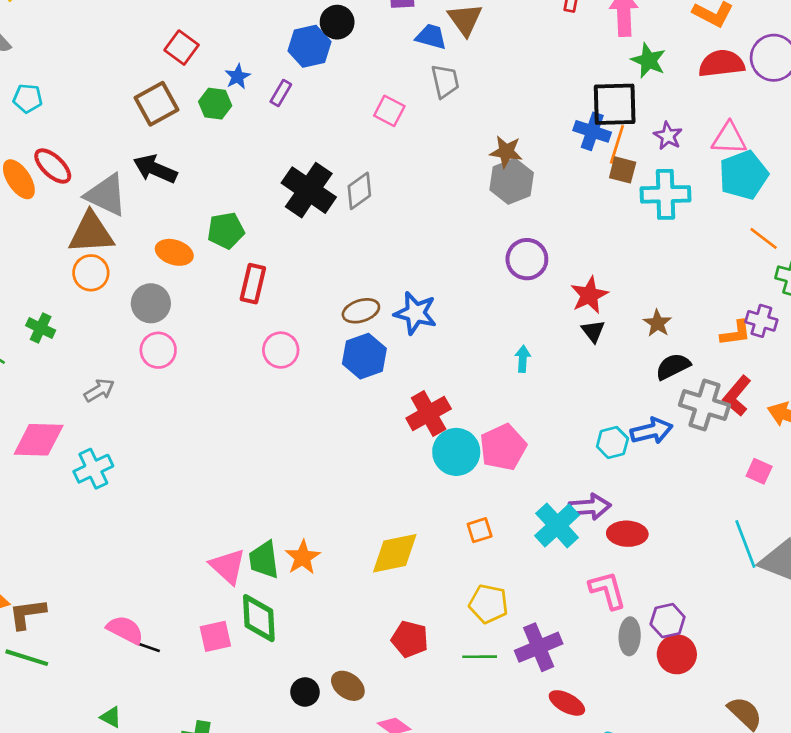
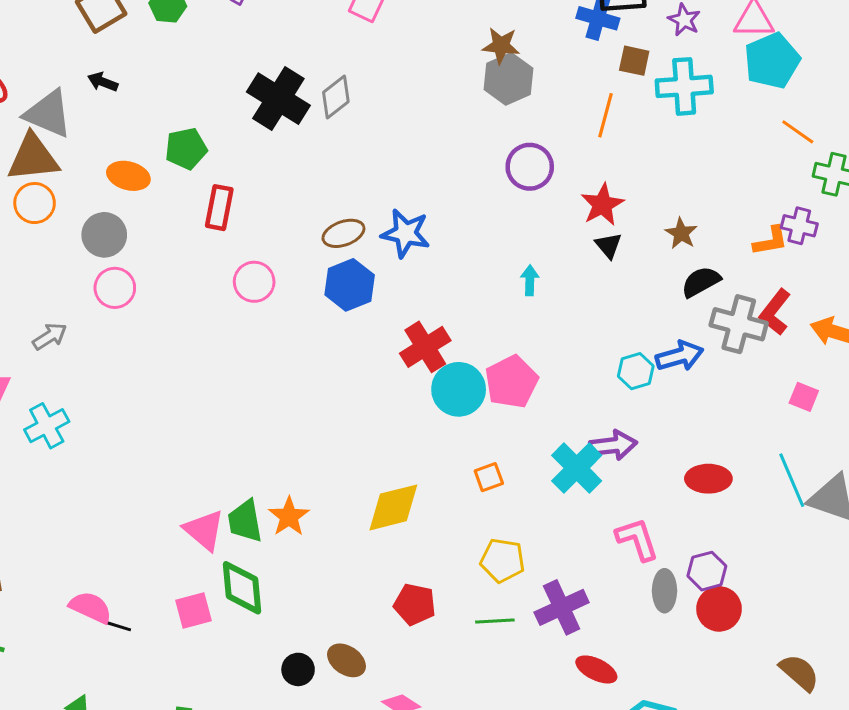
orange line: (617, 144) -> (605, 115), moved
black arrow: (155, 169) -> (103, 82), size x0.6
red ellipse: (627, 534) -> (708, 479), moved

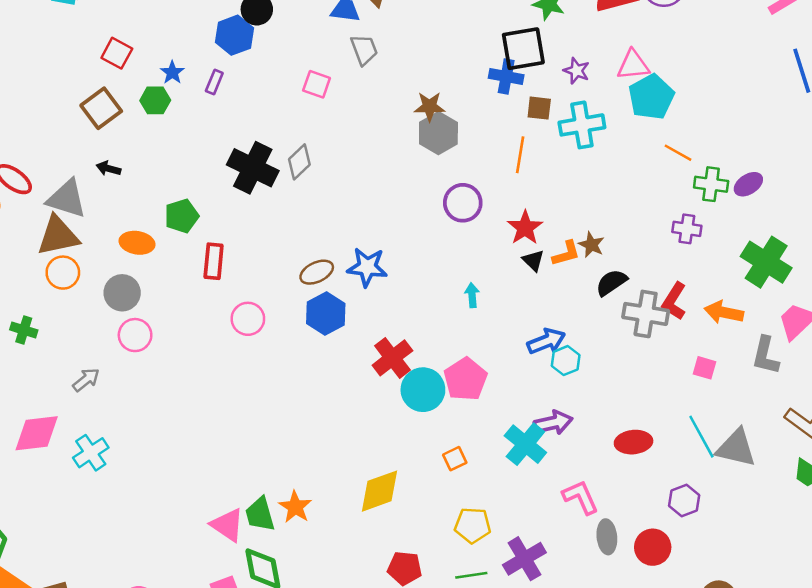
orange L-shape: (771, 241) -> (566, 253), moved
blue arrow: (680, 356) -> (546, 341), moved
purple hexagon: (707, 571) -> (684, 500), moved

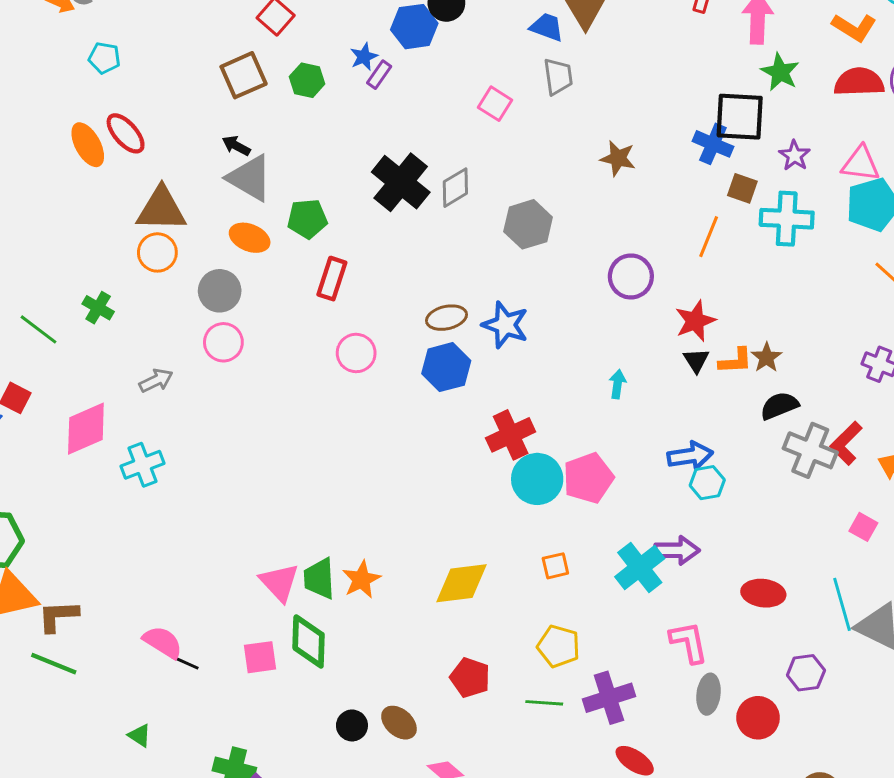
blue star: (172, 73) -> (364, 57), moved
gray hexagon: (438, 133) -> (528, 224), moved
gray triangle: (67, 199) -> (250, 178), moved
pink diamond: (37, 433) -> (86, 429), turned -30

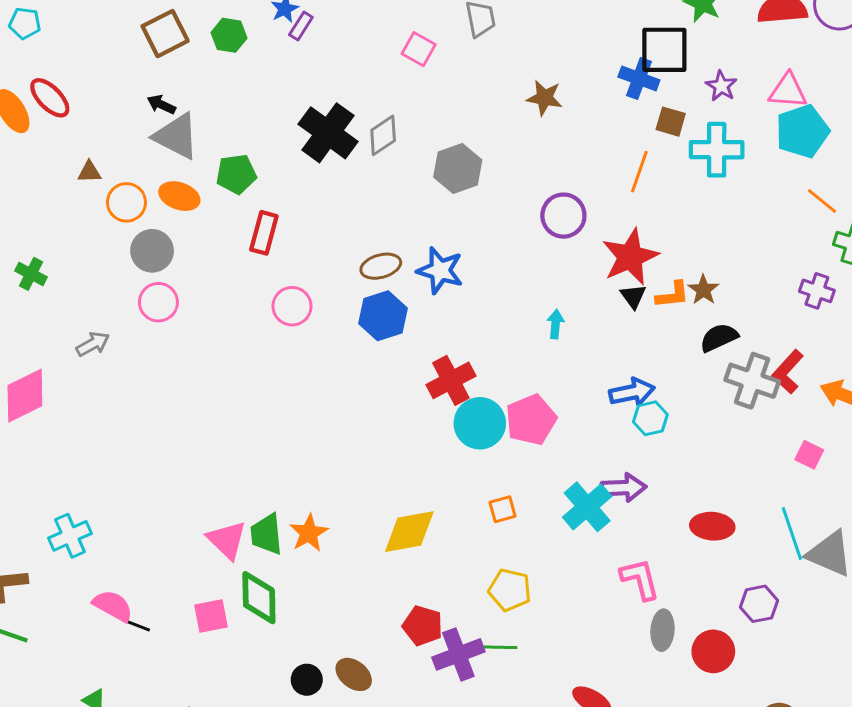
brown triangle: (161, 209) -> (89, 172), size x0.5
orange circle: (157, 252) -> (126, 202), moved
red star: (695, 321) -> (630, 257), size x1.4
cyan cross: (143, 465) -> (70, 536), moved
purple cross: (609, 698) -> (458, 654), moved

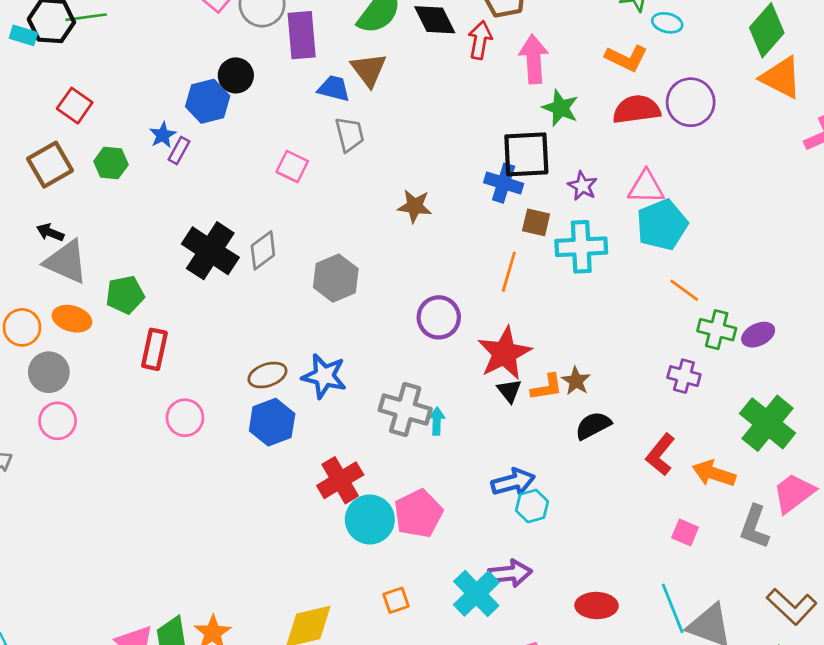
gray cross: (752, 381) -> (405, 409), moved

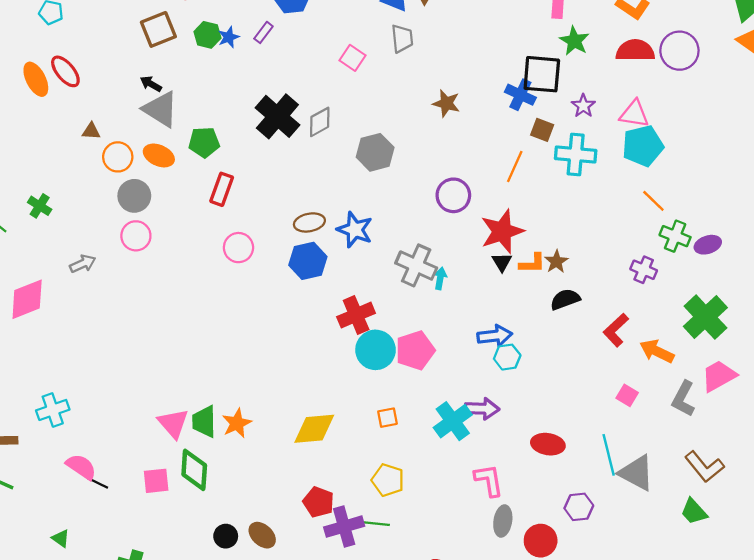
blue star: (163, 135) -> (229, 37), moved

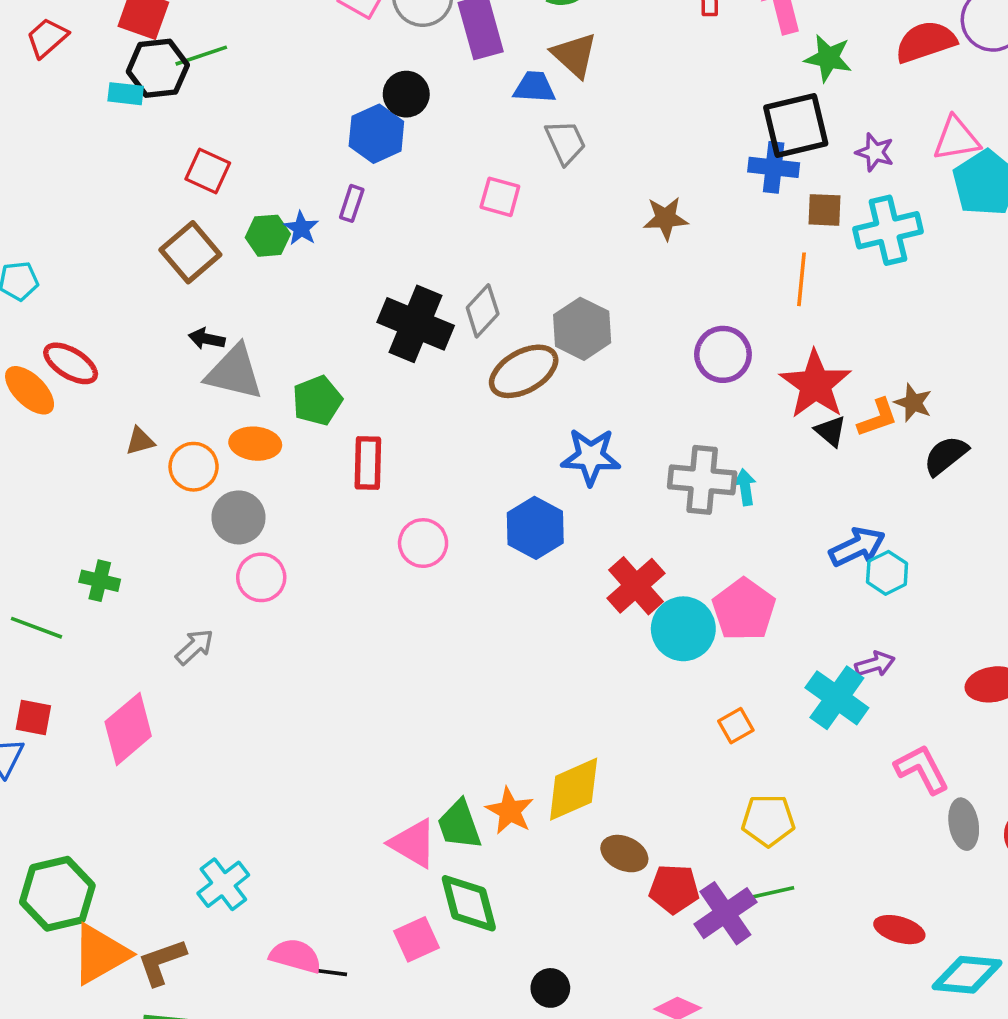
brown ellipse: (309, 222) -> (524, 371), moved, size x1.4
purple arrow: (482, 409) -> (875, 664), size x0.7
yellow diamond: (314, 429) -> (574, 789), moved
brown ellipse: (262, 535) -> (624, 854), moved

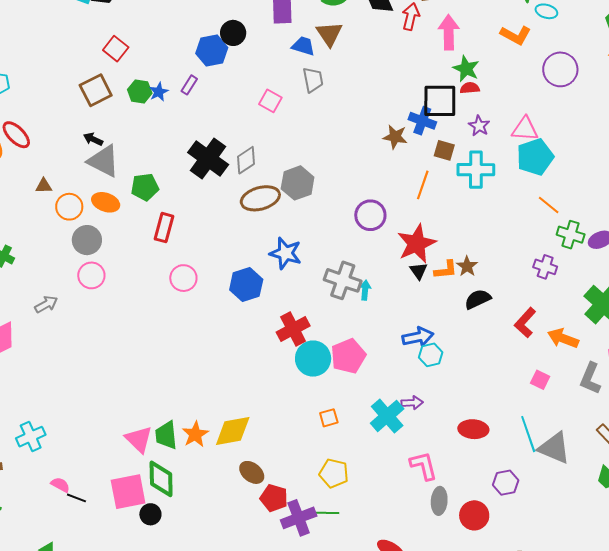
red semicircle: (926, 42) -> (470, 88), moved, size x0.6
brown star: (666, 218) -> (395, 137), moved
pink square: (417, 939) -> (128, 492), size x1.5
pink semicircle: (295, 956) -> (60, 485), size x0.7
black circle: (550, 988) -> (150, 514), moved

